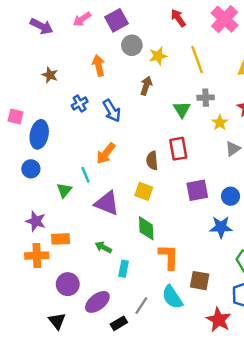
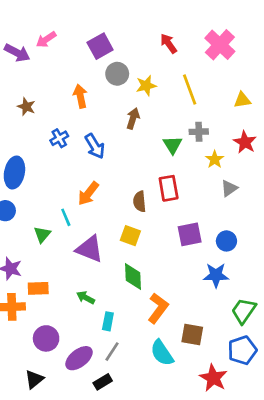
pink arrow: (82, 19) -> (46, 40), moved
orange L-shape: (169, 257) -> (158, 308), turned 36
gray line: (141, 306) -> (112, 352), moved
black triangle: (57, 321) -> (34, 379), turned 30

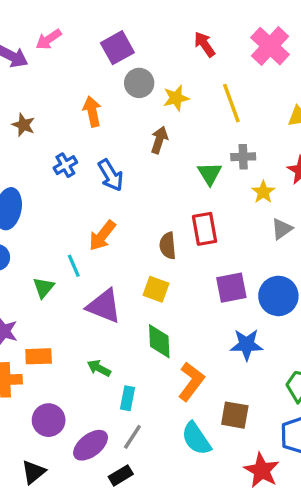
blue circle: (226, 241) -> (278, 296), size x1.5
blue star: (216, 275) -> (247, 345), moved

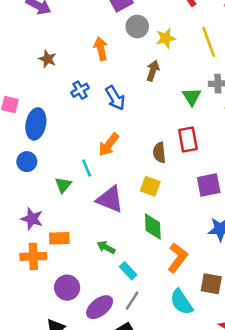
cyan rectangle: (127, 398) -> (128, 271), turned -54

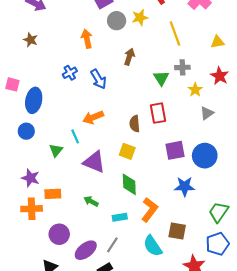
yellow star: (166, 38) -> (140, 17), moved
brown star: (48, 59) -> (31, 40), moved
orange arrow: (109, 145) -> (93, 117), turned 30
cyan rectangle: (128, 271) -> (120, 217), moved, turned -56

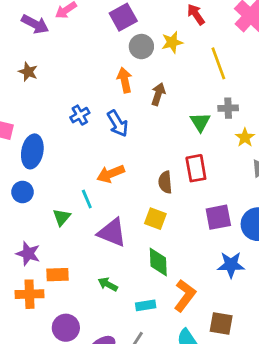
orange arrow: (87, 39) -> (125, 80), moved

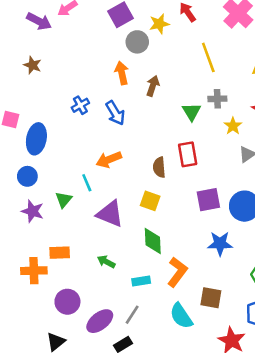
yellow star: (172, 42) -> (159, 24), moved
purple star: (28, 254) -> (33, 211), moved

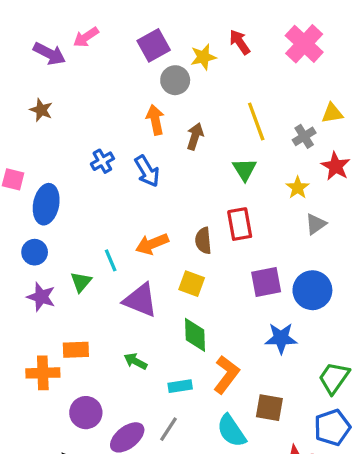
yellow line: (208, 57) -> (256, 122), moved
gray cross: (217, 99) -> (304, 136), moved, turned -30
orange arrow: (109, 160) -> (152, 244), moved

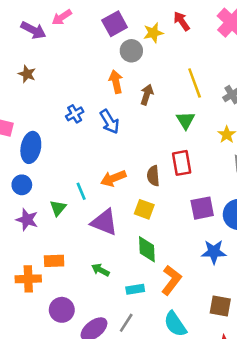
brown square: (269, 408) -> (220, 306), moved

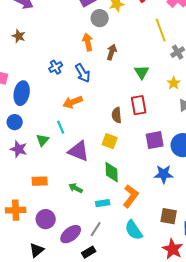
yellow line: (195, 83) -> (161, 30), moved
orange arrow: (113, 178) -> (73, 102), moved
orange cross: (28, 279) -> (16, 210), moved

